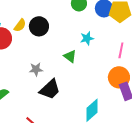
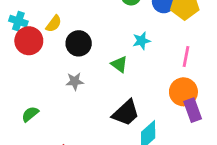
black circle: (39, 26) -> (79, 43), moved
black trapezoid: (50, 89) -> (126, 113), moved

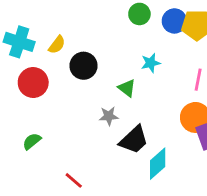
cyan cross: (18, 21) -> (19, 42), size x1.5
red circle: (29, 41) -> (33, 83), moved
gray star: (75, 81) -> (109, 116), moved

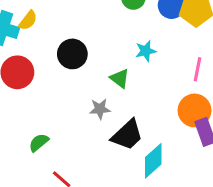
yellow semicircle: (57, 45) -> (28, 20), moved
green semicircle: (32, 141) -> (39, 143), moved

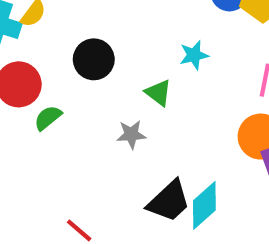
black trapezoid: (127, 135) -> (169, 201), moved
green semicircle: (39, 143) -> (48, 118), moved

